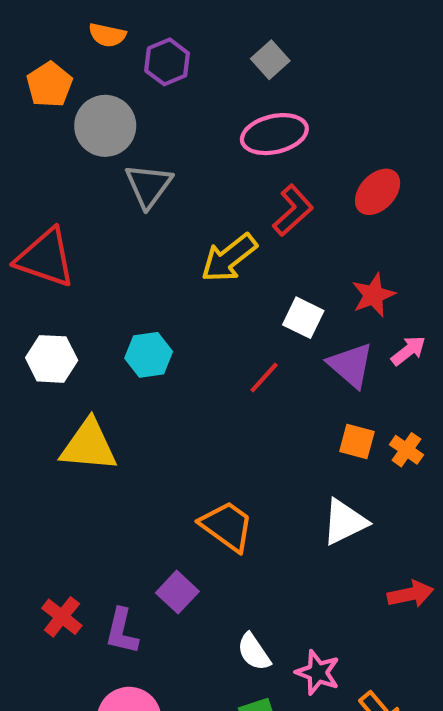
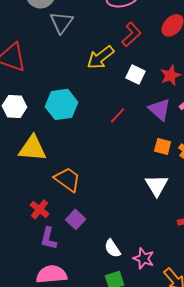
white square: (303, 318) -> (136, 74), moved
cyan hexagon: (149, 355) -> (62, 104), size x1.4
white triangle: (345, 522) -> (157, 185), turned -35
orange trapezoid: (227, 526) -> (68, 179), moved
red cross: (62, 617) -> (40, 209), moved

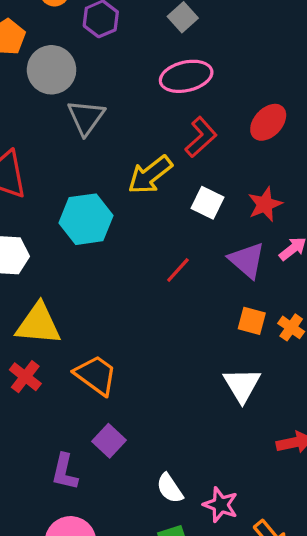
cyan hexagon: (62, 104) -> (86, 219), moved
red cross: (40, 209) -> (25, 377), moved

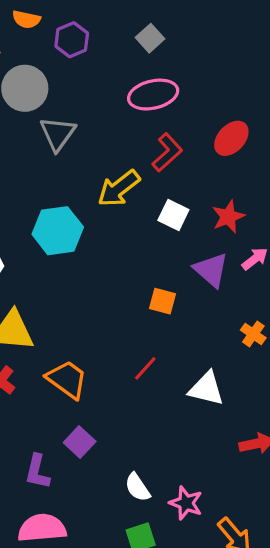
red line: (178, 270) -> (145, 368), moved
orange square: (252, 321) -> (163, 301), moved
white triangle: (242, 385) -> (206, 389), turned -45

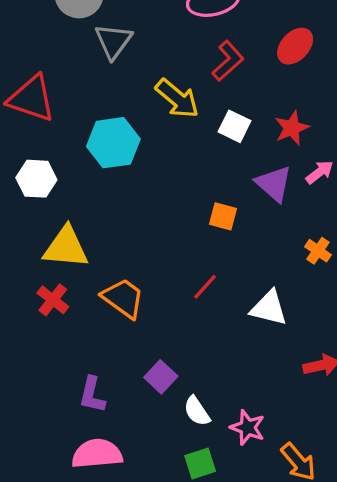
yellow arrow: (119, 188) -> (177, 98), turned -102
purple square: (80, 442) -> (161, 377), moved

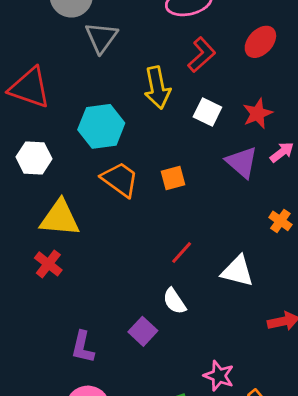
yellow arrow: (177, 98) -> (157, 88), turned 39
orange square: (223, 216) -> (173, 178), moved, turned -30
orange trapezoid: (123, 298) -> (120, 179), moved
white semicircle: (197, 411) -> (174, 301), moved

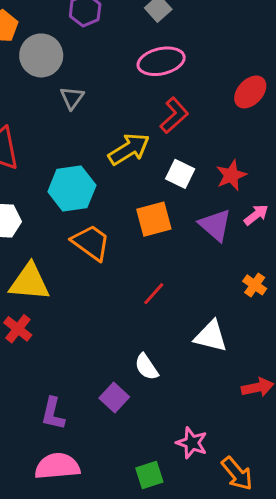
gray triangle: (101, 38) -> (72, 98), size x0.7
red ellipse: (260, 42) -> (250, 92), moved
yellow arrow: (157, 88) -> (129, 149), turned -111
orange square: (173, 178) -> (154, 219), moved, size x1.4
red line: (182, 252) -> (154, 294), moved

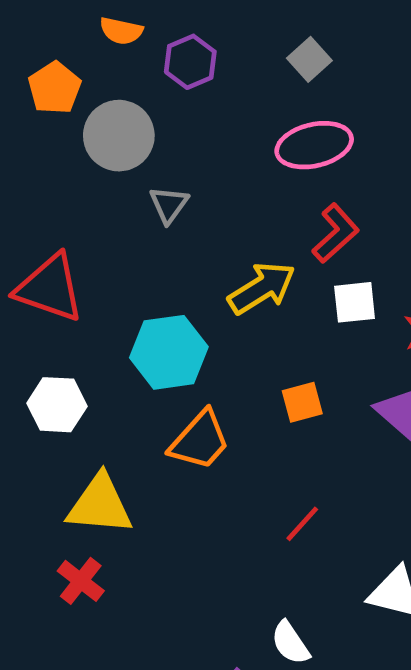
white square: (180, 174) -> (355, 302), moved, turned -32
orange square: (154, 219) -> (302, 402), size x0.7
orange trapezoid: (91, 243) -> (200, 440), turned 96

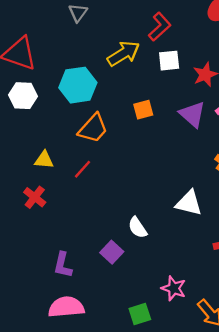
white hexagon: (57, 405) -> (23, 96), moved
yellow triangle: (100, 505) -> (44, 160), size x0.6
red line: (302, 524) -> (83, 169), moved

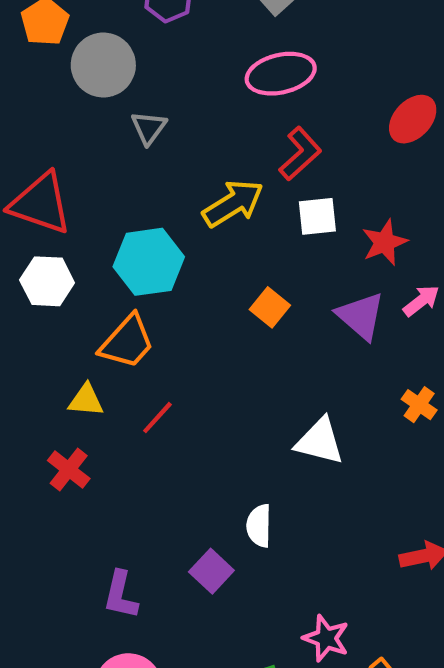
orange square: (143, 110) -> (270, 307), turned -36
orange trapezoid: (93, 128) -> (127, 342), moved
white triangle: (189, 203) -> (320, 441), moved
white semicircle: (137, 228) -> (259, 526), turned 35

